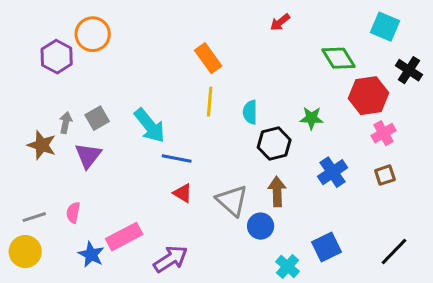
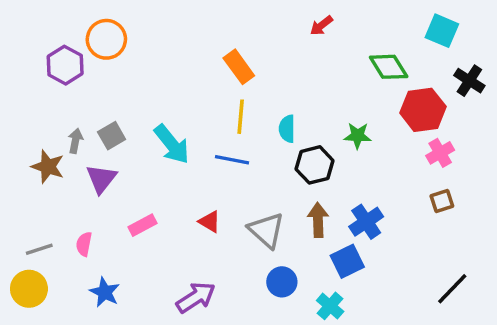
blue line: (177, 159) -> (232, 160), moved
blue cross: (333, 172) -> (366, 222), moved
blue circle: (261, 226) -> (282, 282), moved
pink rectangle: (124, 237) -> (143, 225), moved, size x0.7
blue square: (327, 247) -> (347, 261), moved

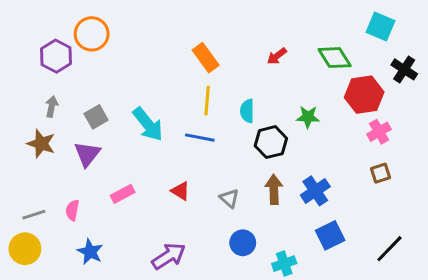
red arrow: (321, 26) -> (277, 56), moved
gray arrow: (75, 141) -> (52, 107), moved
gray triangle: (266, 230) -> (229, 198), size x0.6
blue square: (347, 261) -> (330, 235), moved
cyan cross: (330, 306) -> (284, 264), turned 30

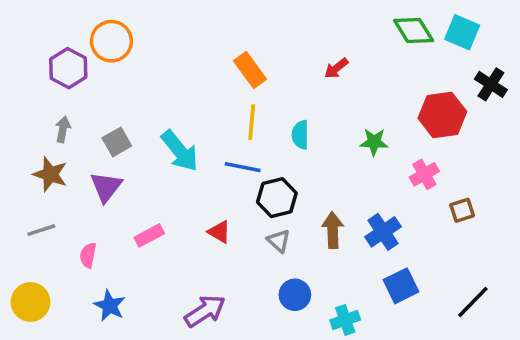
green diamond: (335, 58) -> (414, 30), moved
pink cross: (379, 132) -> (424, 174), moved
black hexagon: (271, 142) -> (277, 198), moved
gray line: (34, 215) -> (41, 230), moved

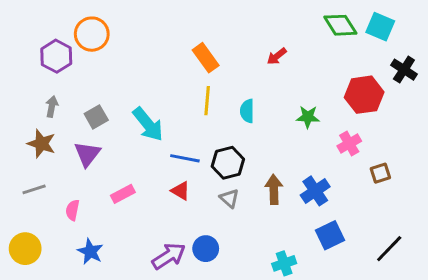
blue line: (243, 167) -> (185, 158), moved
blue circle: (295, 295) -> (206, 249), moved

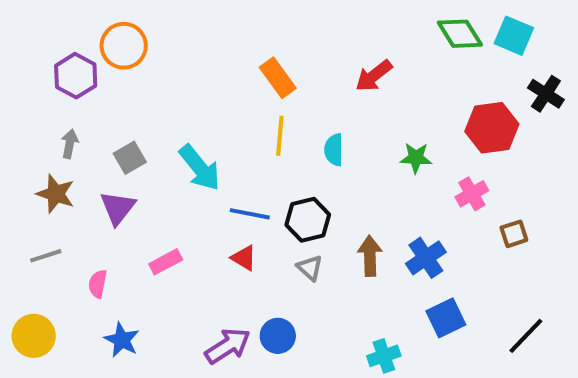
red arrow: (277, 56) -> (374, 76), size x1.4

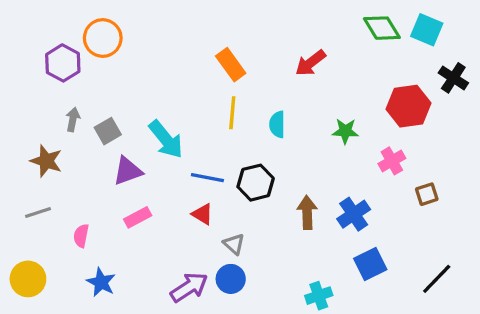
gray arrow: (70, 144) -> (73, 119), moved
purple triangle: (118, 208) -> (128, 171), moved, turned 32
gray triangle: (310, 268) -> (234, 244), moved

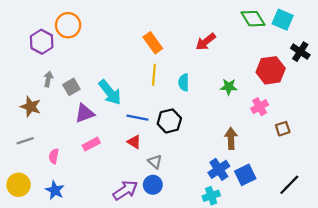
brown arrow: (307, 212) -> (231, 139), moved
blue cross: (354, 214) -> (219, 169), moved
blue star: (101, 282) -> (55, 190), moved

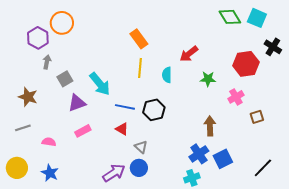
red arrow: (206, 42) -> (189, 54), moved
gray arrow: (48, 79) -> (47, 62), moved
pink semicircle: (54, 156) -> (49, 142), turned 88

